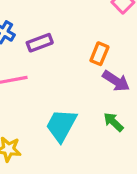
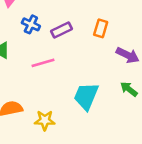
orange rectangle: (99, 54) -> (101, 28), moved

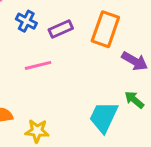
orange rectangle: (101, 28) -> (105, 29), size x1.6
cyan trapezoid: (86, 96) -> (104, 117), moved

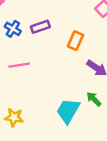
purple rectangle: (61, 29) -> (40, 27), moved
orange rectangle: (105, 29) -> (75, 41), size x0.7

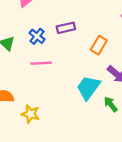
blue cross: (13, 29) -> (37, 36), moved
cyan trapezoid: (68, 111) -> (88, 88), moved

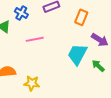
blue cross: (37, 36) -> (21, 13), moved

